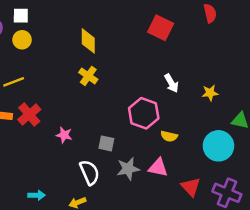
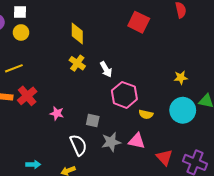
white arrow: (171, 83) -> (106, 69), moved
cyan circle: (218, 146) -> (183, 110), moved

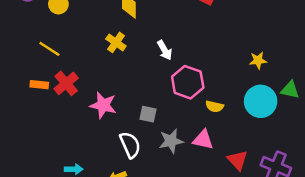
yellow cross: (77, 63) -> (116, 42), moved
yellow line: (14, 68) -> (49, 49), turned 54
pink star: (57, 113) -> (103, 105), size x1.5

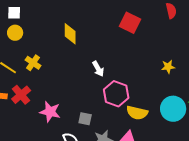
yellow cross: (116, 42) -> (33, 63), moved
yellow star: (258, 60) -> (168, 67), moved
yellow semicircle: (215, 106) -> (137, 113), size x1.5

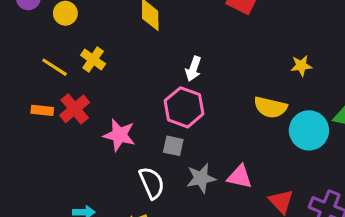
white arrow: (98, 69) -> (193, 69), turned 49
pink hexagon: (116, 94) -> (184, 107), moved
yellow semicircle: (137, 113) -> (270, 107), moved

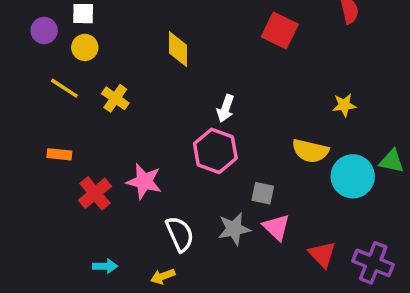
yellow line: (55, 67) -> (64, 88), moved
red cross: (75, 109) -> (95, 193), moved
gray square: (173, 146) -> (263, 193), moved
pink triangle: (240, 177) -> (276, 227), turned 32

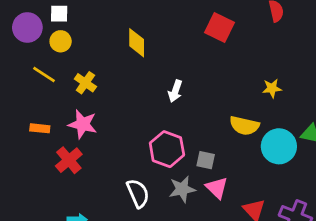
purple circle: (44, 30) -> (27, 27), size x1.4
pink hexagon: (215, 151) -> (167, 149), moved
pink star: (144, 181) -> (83, 124), moved

